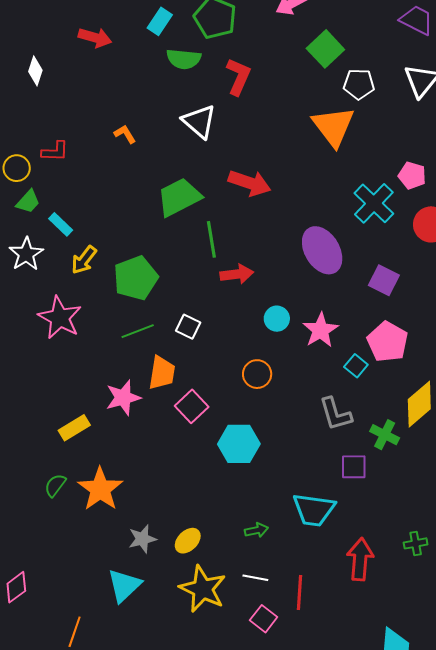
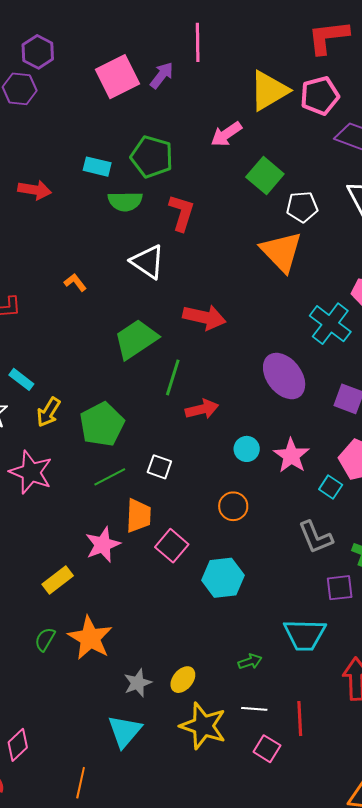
cyan rectangle: (160, 21) -> (97, 167), turned 76
green line: (211, 239) -> (173, 377), turned 33

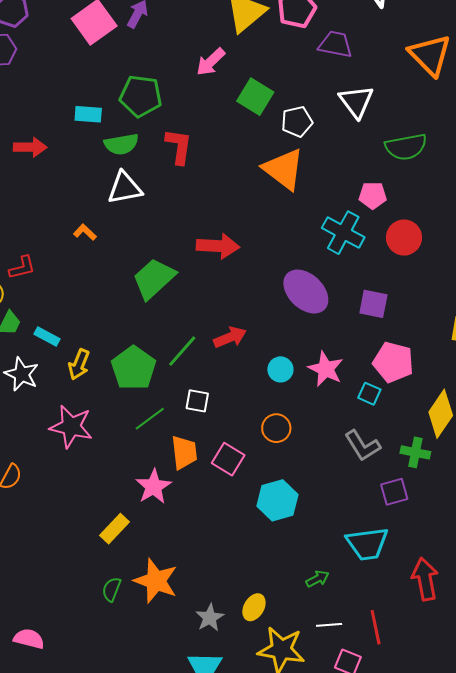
white triangle: (148, 262) -> (125, 188), moved, turned -36
green line: (173, 377) -> (182, 351), moved, turned 33
pink square: (172, 546) -> (228, 459), moved

